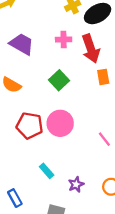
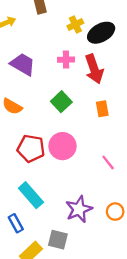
orange rectangle: (103, 77) -> (102, 109), moved
cyan rectangle: (47, 171) -> (31, 195), moved, size x1.6
purple star: (76, 184) -> (79, 209), size x1.6

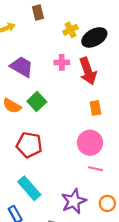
green square: (61, 102) -> (37, 101), moved
pink circle: (62, 146) -> (90, 143), moved
pink line: (108, 162) -> (95, 169), moved, turned -40

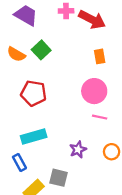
red arrow: (88, 71) -> (92, 20), turned -44
cyan rectangle: (29, 188) -> (34, 137), turned -65
purple star: (74, 201) -> (78, 150), size x0.7

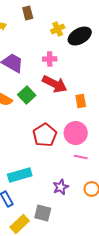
red arrow: (92, 20) -> (55, 84), moved
red pentagon: (34, 93) -> (45, 135), moved, turned 30

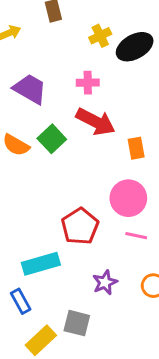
red pentagon: (45, 135) -> (80, 226), moved

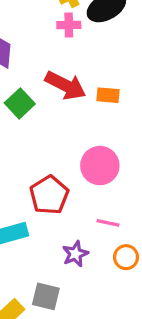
pink cross: (88, 83) -> (69, 25), moved
orange rectangle: (136, 148) -> (108, 95), moved, turned -75
pink line: (136, 236) -> (108, 223), moved

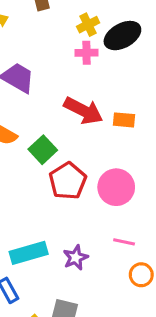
green square: (20, 103) -> (43, 150), moved
red pentagon: (49, 195) -> (68, 181), moved
purple star: (75, 254) -> (76, 258), moved

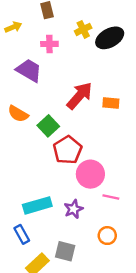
pink cross: (87, 53) -> (49, 44), moved
red arrow: (83, 111) -> (80, 96), turned -76
pink circle: (116, 187) -> (90, 174), moved
orange circle: (141, 275) -> (107, 236), moved

